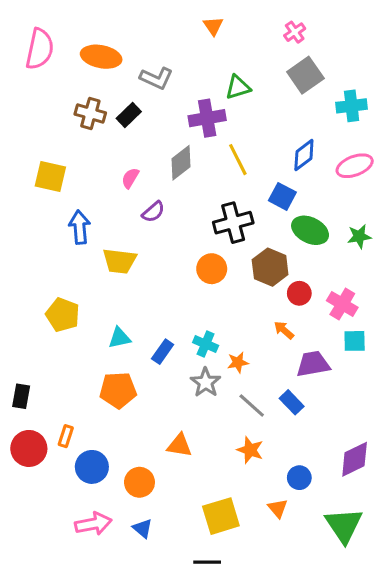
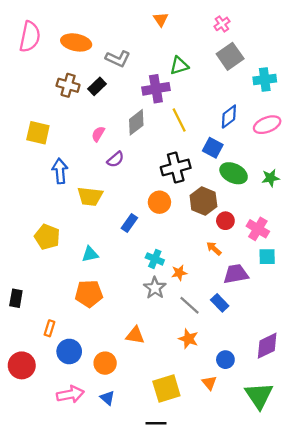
blue rectangle: (163, 352) -> (129, 223), moved
red circle: (29, 448) -> (22, 365), moved

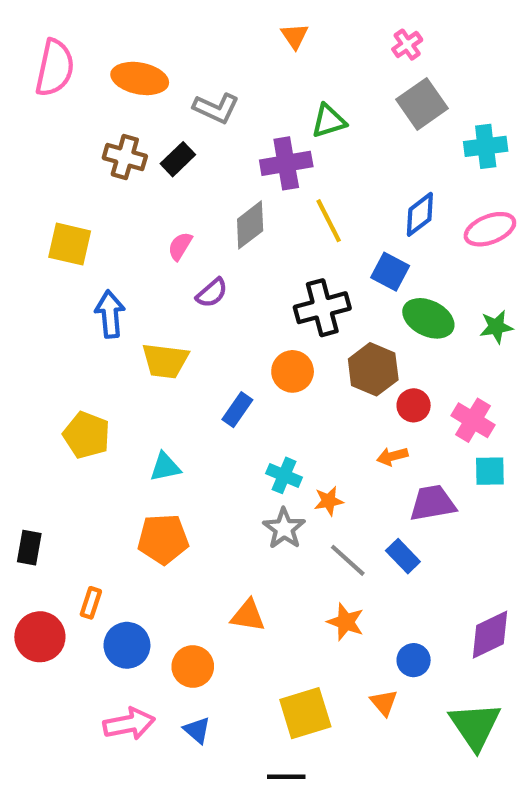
orange arrow: (214, 248) -> (392, 456), turned -56
red circle: (22, 365) -> (40, 637), moved

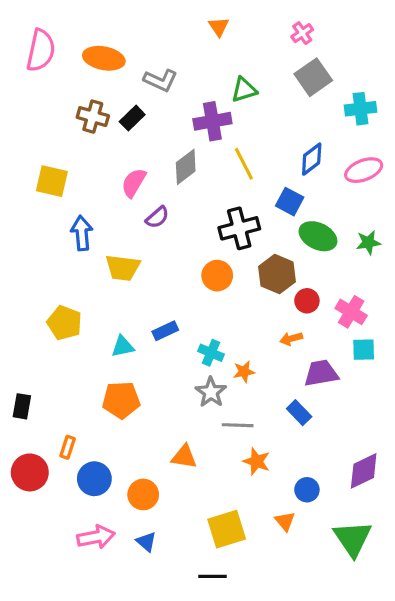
pink semicircle: (180, 246) -> (134, 183), size x1.4
blue rectangle: (237, 410) -> (165, 331), moved, turned 30
gray line: (348, 560) -> (238, 425), moved, turned -40

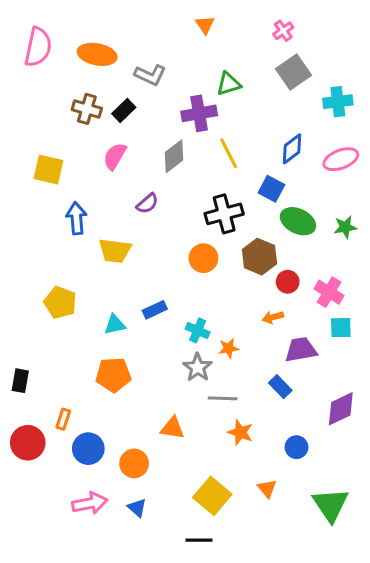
pink semicircle: (134, 183) -> (115, 156), moved
purple diamond: (364, 471) -> (341, 409), moved
blue circle: (307, 490) -> (296, 447), moved
yellow square: (227, 529) -> (212, 496), turned -33

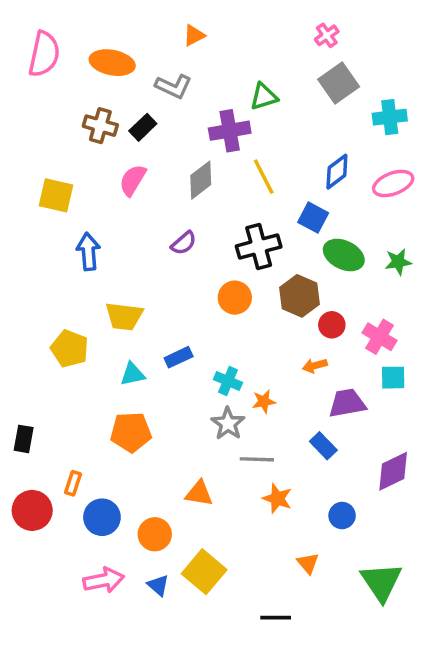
orange triangle: (205, 25) -> (194, 35), moved, turned 36
purple semicircle: (147, 204) -> (184, 243), moved
yellow trapezoid: (115, 251) -> (124, 316), moved
yellow square: (212, 496) -> (204, 572), moved
black line: (199, 540) -> (276, 618), moved

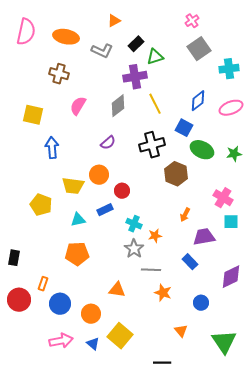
black rectangle: (143, 127) -> (136, 44), moved
orange circle: (235, 298) -> (99, 175), moved
red circle: (332, 325) -> (122, 191), moved
orange arrow: (315, 366) -> (185, 215), turned -48

